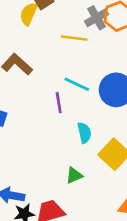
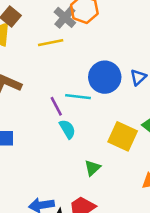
cyan line: (77, 84) -> (78, 97), moved
cyan semicircle: (84, 133) -> (67, 129), moved

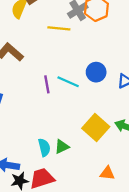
blue circle: (105, 77) -> (96, 72), size x0.7
cyan semicircle: (67, 129) -> (44, 148), moved

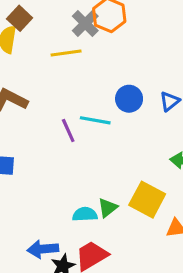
yellow square: (96, 128) -> (147, 200), moved
cyan semicircle: (44, 148) -> (85, 214), turned -66

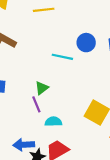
purple line: (68, 130) -> (36, 104), moved
green triangle: (108, 208) -> (42, 88), moved

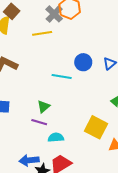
purple line: (36, 104) -> (39, 122), turned -49

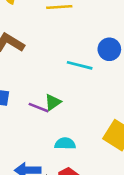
purple line: (39, 122) -> (39, 108), moved

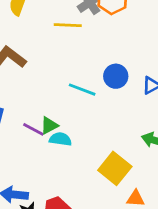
cyan semicircle: (65, 144) -> (60, 139), moved

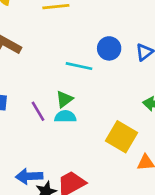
green triangle: (49, 125) -> (64, 99), moved
purple line: (33, 129) -> (38, 111), turned 40

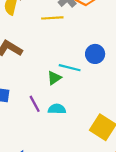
green triangle: (64, 99) -> (54, 78), moved

